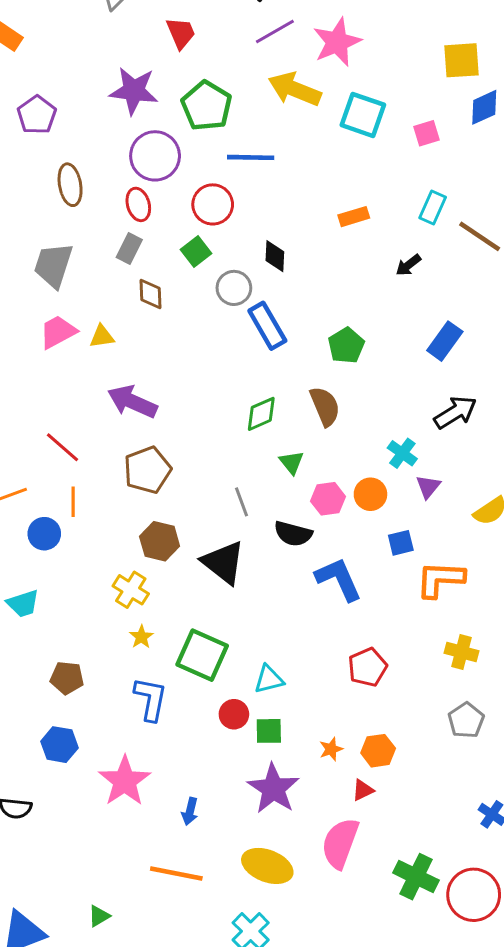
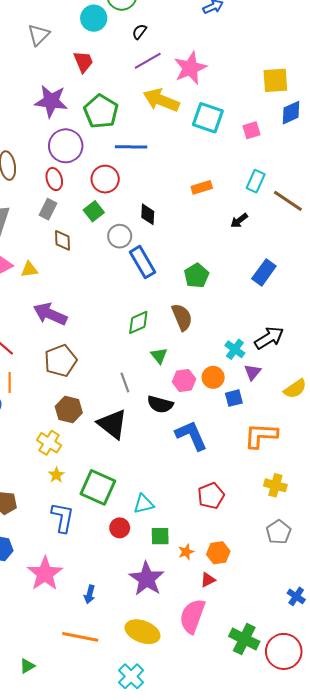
black arrow: (455, 412) -> (269, 338), moved
blue square: (401, 543) -> (234, 398), moved
green square: (269, 731) -> (160, 536), moved

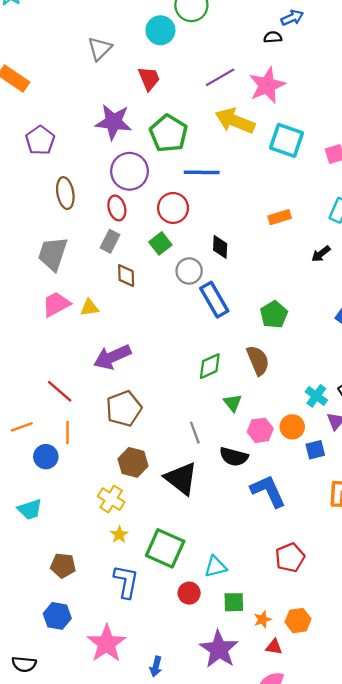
black semicircle: (139, 32) -> (273, 37), moved, turned 49
purple arrow: (50, 314) -> (112, 357), turned -48
red triangle: (208, 580) -> (274, 647), moved, turned 35

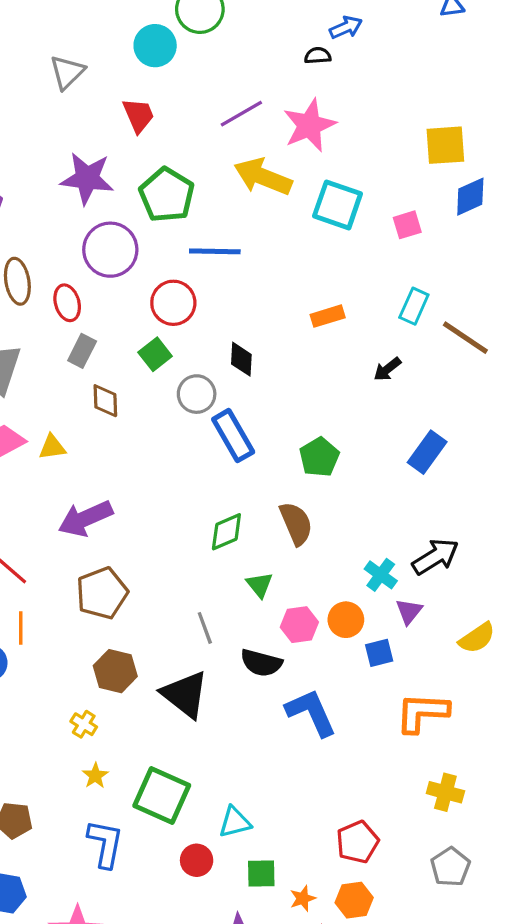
red ellipse: (117, 208) -> (67, 303), moved
yellow cross: (111, 499) -> (84, 724), size x0.7
red pentagon: (290, 558) -> (357, 842), moved

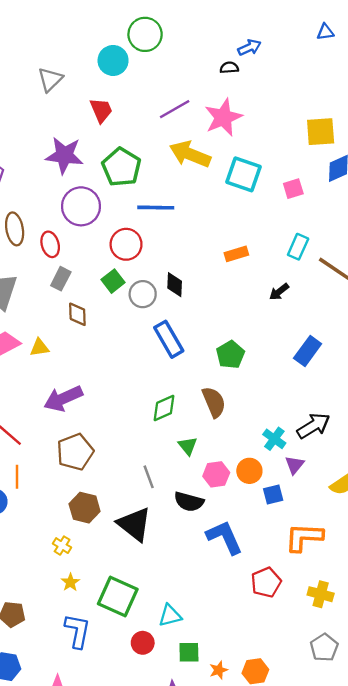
gray circle: (197, 394) -> (143, 294), moved
red pentagon: (357, 842) -> (266, 582), moved

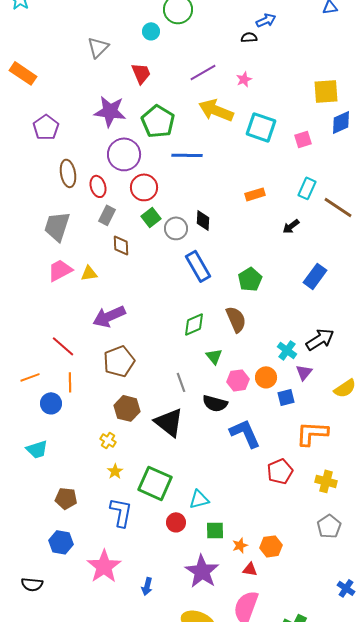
cyan circle: (113, 60) -> (151, 31), size x0.7
pink star: (223, 117) -> (244, 79), size x0.5
red circle: (126, 244) -> (144, 187), moved

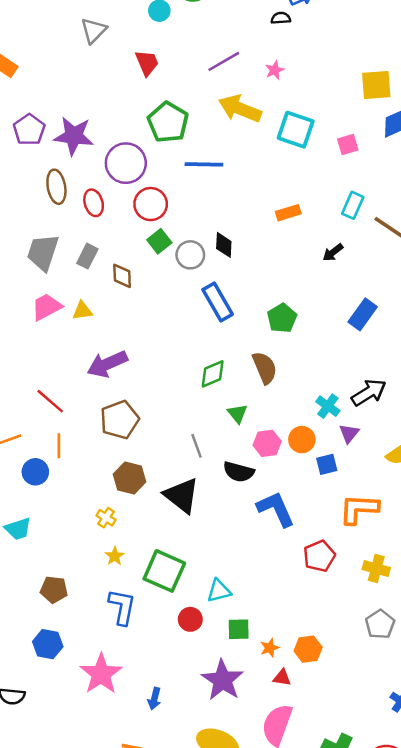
purple star: (110, 111) -> (74, 136), moved
gray rectangle: (107, 215) -> (87, 256), moved

